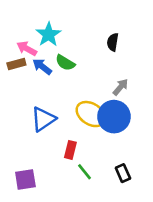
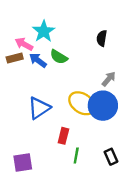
green line: (84, 172) -> (76, 156), turned 49

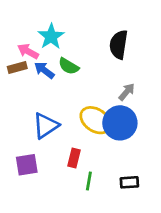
black semicircle: (102, 38) -> (119, 45), size x1.5
black rectangle: (111, 157) -> (129, 182), turned -70
purple square: (23, 162) -> (27, 165), moved

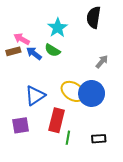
cyan star: (51, 36) -> (58, 28), moved
black semicircle: (119, 45) -> (94, 17), moved
gray arrow: (127, 92) -> (102, 62), moved
red rectangle: (74, 158) -> (57, 120), size x1.6

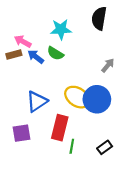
cyan star: (58, 28) -> (61, 29), turned 30
black rectangle: (99, 139) -> (105, 147), turned -32

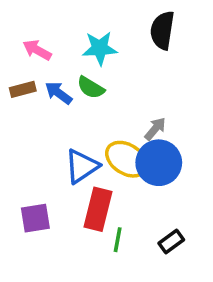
pink arrow: (23, 41) -> (37, 50), moved
gray arrow: (108, 65) -> (155, 129), moved
blue triangle: (37, 101) -> (82, 166), moved

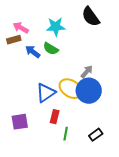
black semicircle: (162, 30) -> (91, 17), turned -45
brown rectangle: (23, 89) -> (14, 40), moved
red rectangle: (98, 209) -> (55, 117), size x0.6

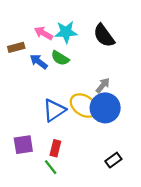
black semicircle: (91, 17) -> (104, 36), moved
pink arrow: (21, 28) -> (43, 33), moved
red rectangle: (55, 117) -> (55, 148), moved
green line: (66, 134) -> (51, 167), moved, turned -48

